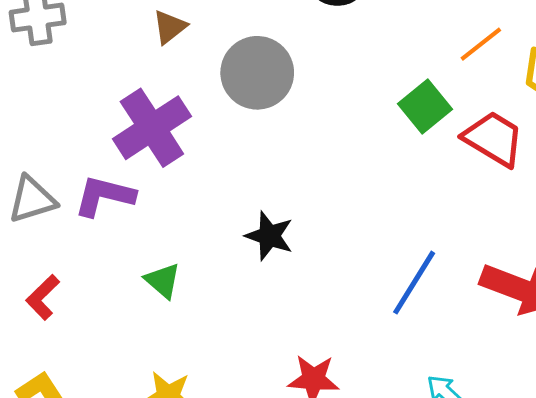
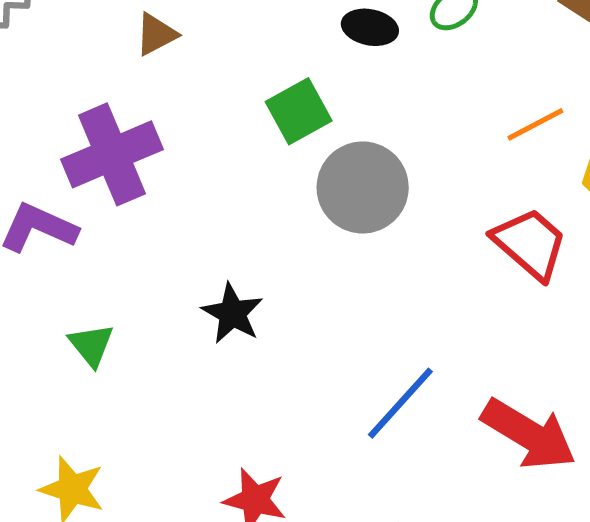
gray circle: (257, 73) -> (363, 187), moved
green square: (425, 106) -> (299, 111), moved

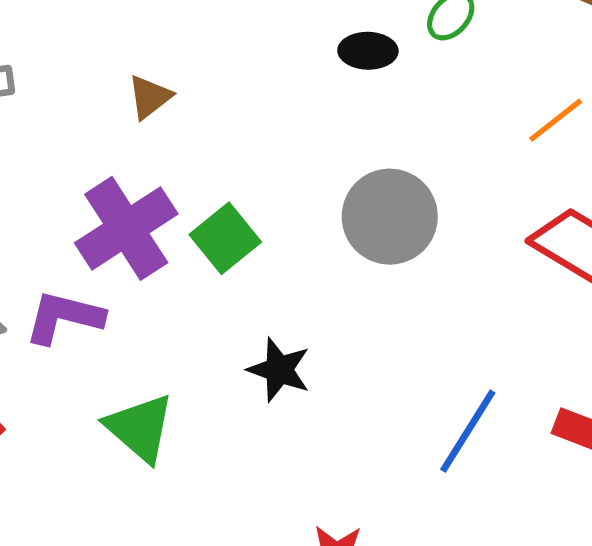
green square: (299, 111) -> (225, 238), moved
green triangle: (91, 345) -> (140, 428), size x1.5

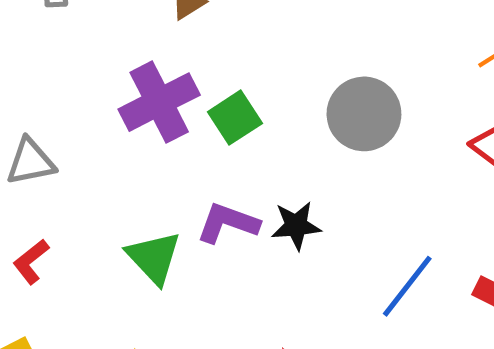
purple L-shape: (64, 317) -> (228, 223), moved
black star: (279, 370) -> (296, 226), moved, turned -30

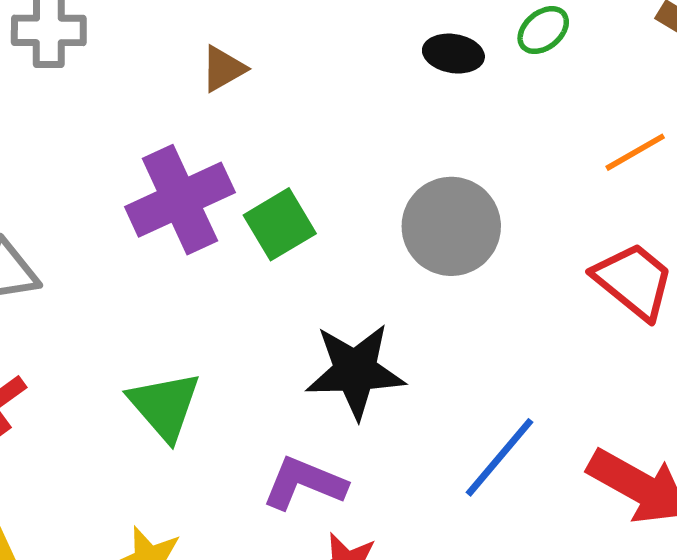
purple L-shape: (228, 223) -> (304, 483), moved
black star: (296, 226) -> (355, 371), size x1.5

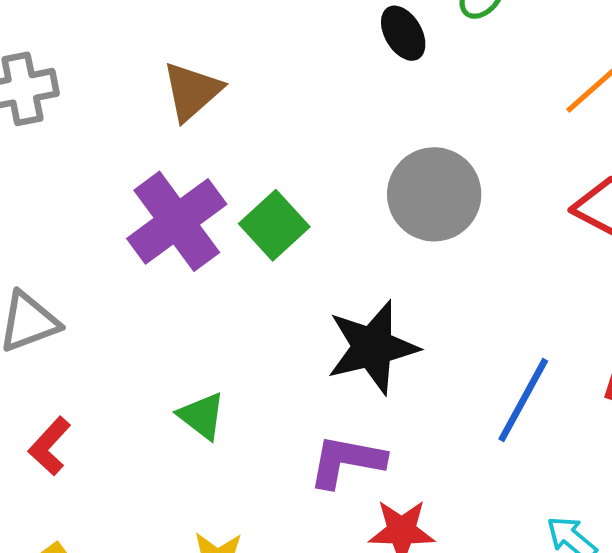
black ellipse: (453, 54) -> (403, 33), turned 62
brown triangle: (223, 69) -> (192, 91), size x1.4
green triangle: (165, 406) -> (202, 416), size x0.7

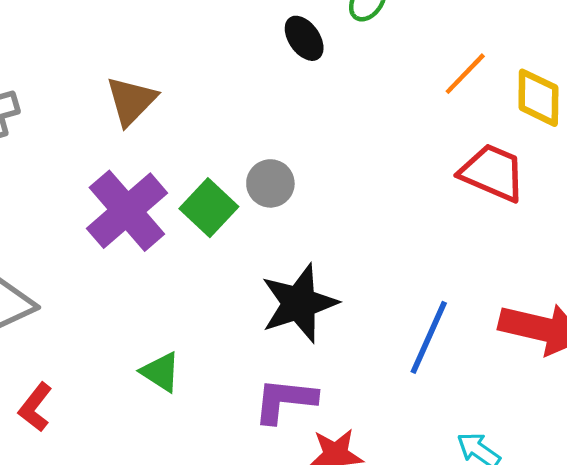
gray circle: (434, 194) -> (270, 183), moved, size x0.6

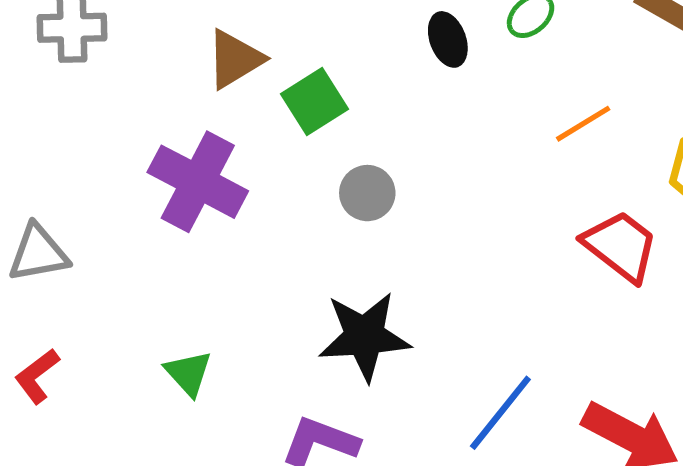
orange line: (465, 74) -> (583, 124), moved
green square: (209, 208) -> (315, 102), moved
purple cross: (127, 211) -> (198, 182), turned -36

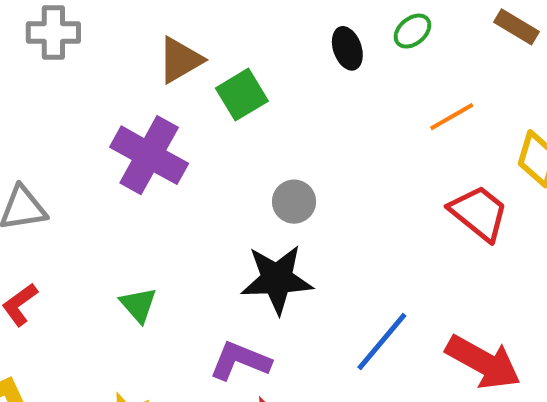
gray circle: (367, 193) -> (294, 202), moved

